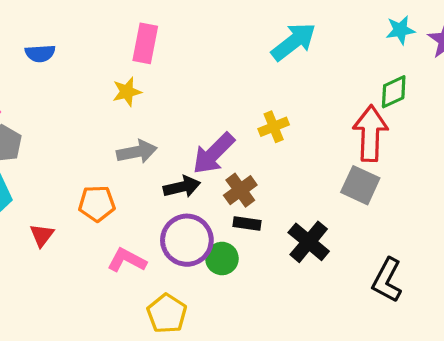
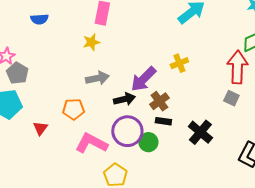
gray square: (360, 185) -> (231, 98), size x0.7
pink L-shape: (127, 260) -> (91, 143), size x1.4

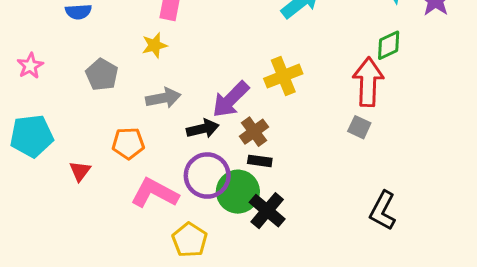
yellow cross: (179, 63) -> (283, 76), size x1.4
gray pentagon: (17, 73) -> (102, 75), moved
black cross: (200, 132) -> (267, 211), moved
green circle: (148, 142) -> (238, 192), size x1.5

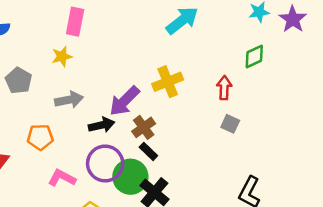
red arrow: (368, 82) -> (224, 88), moved, size x0.6
black rectangle: (260, 161) -> (148, 151), turned 36
pink L-shape: (155, 193) -> (62, 178), size x0.7

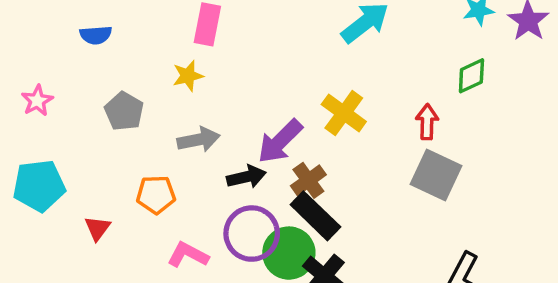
yellow cross: (168, 82) -> (344, 113), turned -32
gray square: (230, 124) -> (436, 175), size x1.8
black rectangle: (148, 151) -> (315, 216), size x1.8

